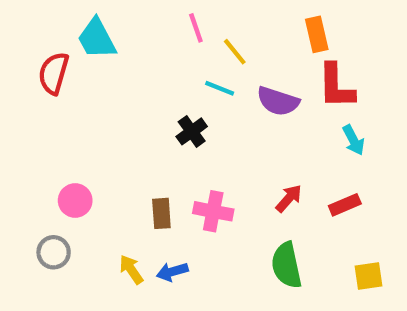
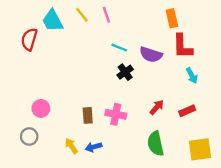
yellow line: (235, 52) -> (82, 15), moved
black cross: (192, 131) -> (125, 72), moved
yellow square: (369, 276) -> (200, 149), size x1.5

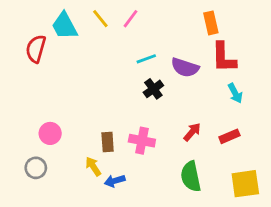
pink line: (106, 15) -> (130, 19), turned 56
cyan line: (119, 48) -> (146, 59), turned -42
yellow arrow: (71, 146) -> (93, 166), moved

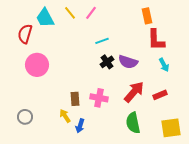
purple semicircle: (185, 67) -> (128, 62), moved
red arrow: (192, 132) -> (134, 92), size x1.6
pink circle: (50, 133) -> (37, 65), moved, size x1.5
blue arrow: (115, 181) -> (80, 126), turned -56

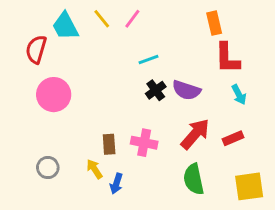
gray circle: (25, 117) -> (48, 168), moved

